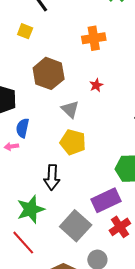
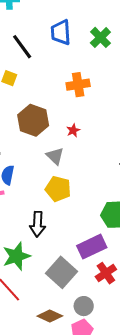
red star: (96, 85) -> (73, 130), moved

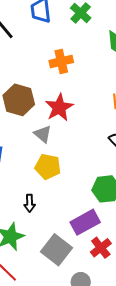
red star: (73, 130) -> (59, 107), size x2.0
black arrow: (38, 224) -> (30, 203), size x0.7

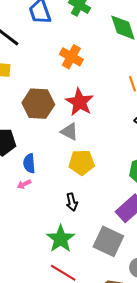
orange cross: (61, 61) -> (71, 57), turned -35

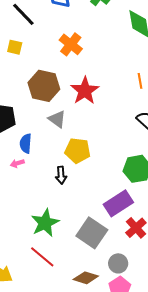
orange cross: (71, 57) -> (71, 44), moved
gray triangle: (69, 132) -> (57, 119), moved
black arrow: (72, 202) -> (61, 175), moved

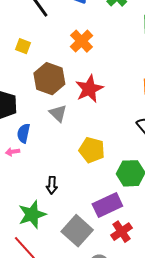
yellow square: (15, 47) -> (23, 46), moved
yellow pentagon: (78, 151) -> (92, 150), moved
black arrow: (61, 175) -> (52, 185), moved

